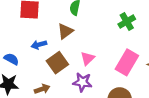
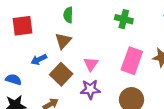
green cross: (127, 22) -> (124, 19), turned -35

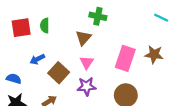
green semicircle: (68, 15) -> (45, 26), moved
green cross: (124, 19) -> (98, 16), moved
brown triangle: (63, 41) -> (83, 38), moved

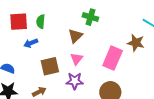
brown star: (154, 54) -> (136, 43), moved
blue arrow: (37, 59) -> (31, 43), moved
brown square: (59, 73) -> (50, 66), turned 30

